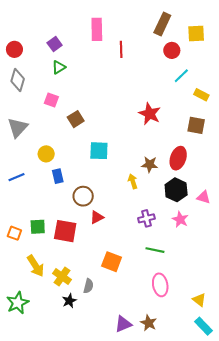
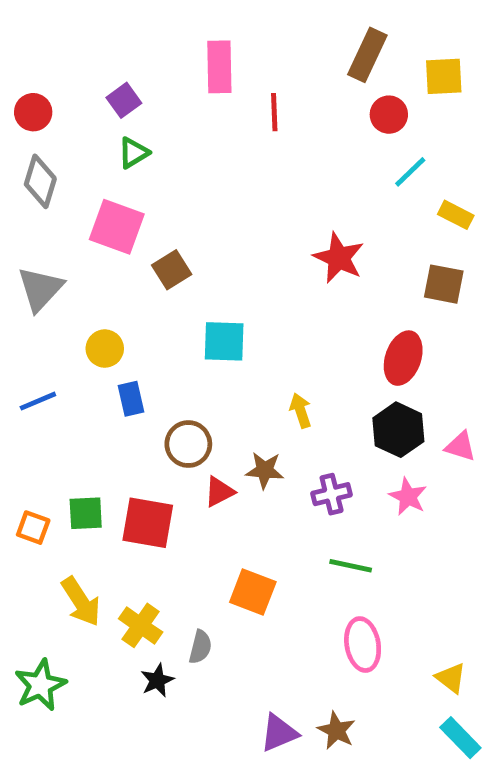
pink square: (51, 100) -> (117, 227), size x1.6
brown star: (150, 164) -> (265, 470), moved

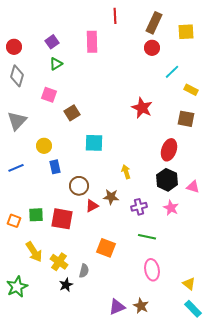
pink rectangle: (219, 67) -> (92, 42), moved
red line: (274, 112) -> (115, 16), moved
red circle: (389, 115) -> (152, 48), moved
pink square: (117, 227) -> (49, 95), size x0.7

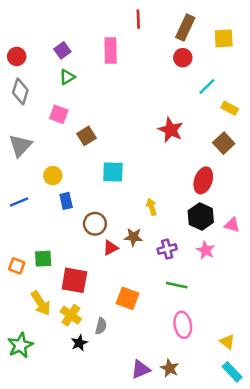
brown square: (186, 119) -> (224, 143), turned 36
red square: (62, 219) -> (74, 280), moved

